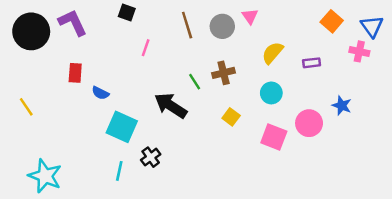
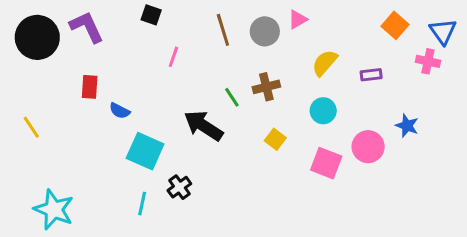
pink triangle: (250, 16) -> (298, 19), turned 36

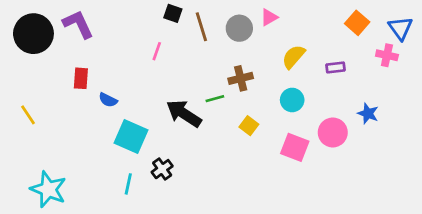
black square: (151, 15) -> (173, 13), moved
green line: (232, 97) -> (215, 99), moved, turned -72

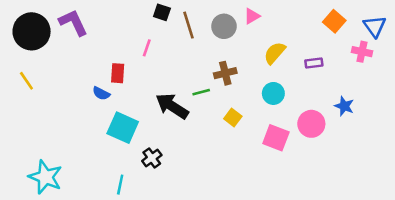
red rectangle: (81, 78) -> (118, 73), moved
yellow line: (28, 115) -> (26, 81), moved
cyan line: (128, 184) -> (120, 185), moved

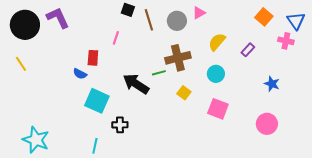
purple rectangle: (314, 63) -> (248, 50), turned -40
brown cross: (225, 73) -> (178, 58), size x1.4
pink circle: (311, 124) -> (267, 124), moved
black cross: (152, 158) -> (120, 125), turned 35

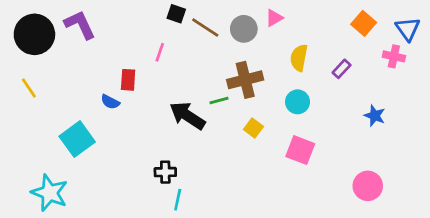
brown line: (149, 20) -> (205, 27), turned -40
yellow semicircle: (217, 42) -> (299, 58), turned -30
cyan square: (97, 101) -> (77, 139), moved, turned 30
pink circle: (267, 124) -> (368, 186), moved
cyan line: (95, 146) -> (178, 200), moved

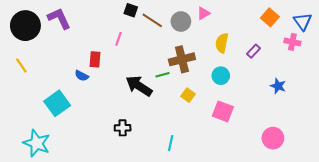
cyan line: (178, 200) -> (171, 143), moved

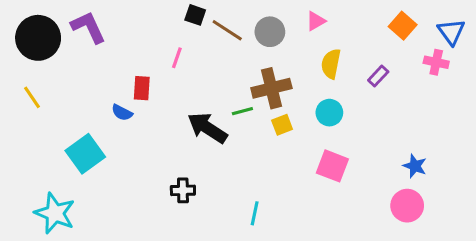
pink triangle: (203, 13) -> (316, 21), moved
blue star: (278, 86) -> (415, 166), moved
yellow square: (188, 95) -> (282, 125), moved, turned 32

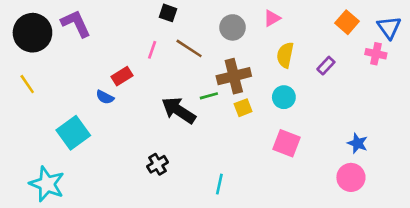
brown line: (227, 30) -> (189, 48), moved
red rectangle: (142, 88) -> (122, 76), turned 54
black cross: (183, 190) -> (158, 164), turned -30

